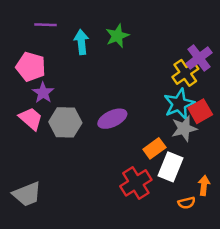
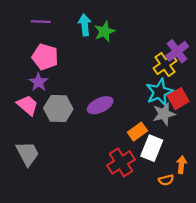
cyan arrow: (81, 42) -> (85, 25), moved
pink pentagon: (31, 67) -> (45, 57), moved
gray trapezoid: (27, 194) -> (27, 154), moved, turned -96

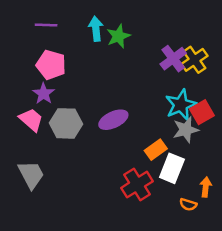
purple cross: (177, 51) -> (173, 59), moved
yellow cross: (165, 65) -> (194, 60), moved
orange semicircle: (166, 180) -> (188, 204), turned 32

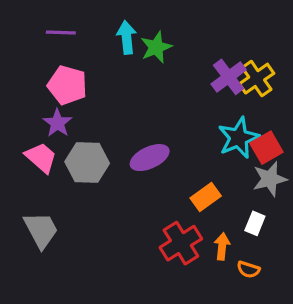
gray star: (186, 130) -> (270, 179), moved
white rectangle: (172, 168) -> (255, 223), moved, size x0.6
orange arrow: (206, 187) -> (222, 246), moved

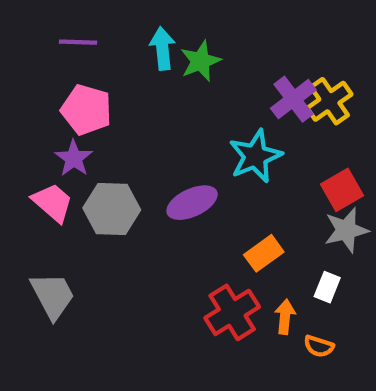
cyan star: (238, 138) -> (255, 156), moved

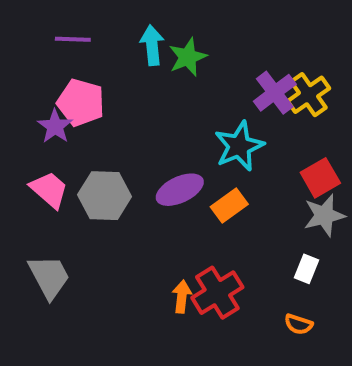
purple star: (74, 158) -> (55, 126), moved
orange rectangle: (264, 253) -> (229, 206), moved
orange arrow: (285, 317) -> (182, 297), moved

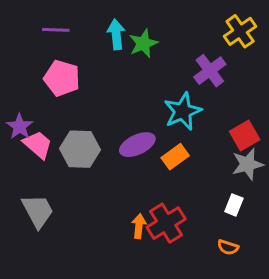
yellow cross: (308, 95) -> (240, 31), moved
purple star: (55, 126) -> (20, 126), moved

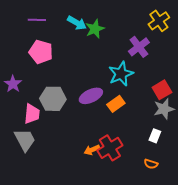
cyan arrow: (116, 34) -> (77, 23), turned 126
pink trapezoid: (38, 145) -> (32, 114), moved, turned 55
orange arrow: (139, 226) -> (92, 150), turned -119

